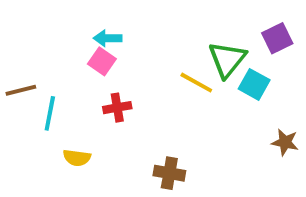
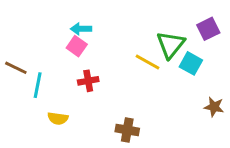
brown line: (21, 90) -> (16, 68), turned 40

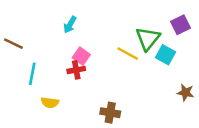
cyan arrow: (81, 29) -> (70, 25), turned -60
pink square: (77, 46) -> (81, 56), moved
brown line: (16, 68) -> (13, 44), moved

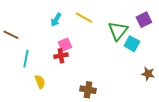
yellow line: (128, 54) -> (84, 18), moved
pink square: (81, 56) -> (65, 45), turned 32
yellow semicircle: (50, 103) -> (40, 82), turned -120

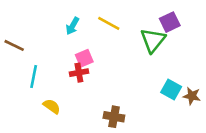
purple square: (144, 20) -> (170, 22), moved
cyan square: (132, 44) -> (171, 89), moved
yellow semicircle: (40, 82) -> (52, 106), turned -32

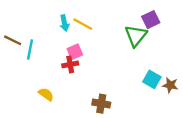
yellow line: (109, 23) -> (83, 24), moved
cyan arrow: (72, 26) -> (64, 23), turned -42
cyan line: (34, 77) -> (30, 49), moved

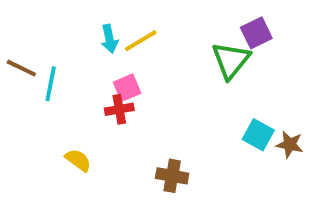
yellow line: (83, 24) -> (141, 41), turned -60

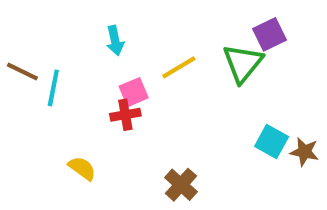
yellow line: (141, 41) -> (179, 67), moved
brown cross: (172, 176) -> (181, 185), turned 32

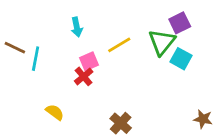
red cross: (125, 115) -> (84, 76), turned -30
cyan square: (272, 141) -> (181, 59), moved
brown star: (305, 152) -> (203, 119), moved

